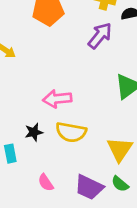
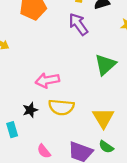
purple arrow: (100, 36) -> (78, 24), turned -70

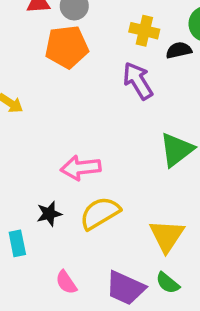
yellow semicircle: (61, 107) -> (100, 213), turned 140

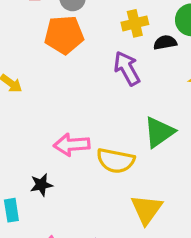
yellow cross: (144, 31) -> (135, 23), turned -30
yellow semicircle: (100, 213) -> (116, 161), moved, turned -141

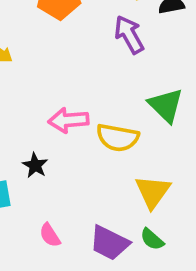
green triangle: (159, 132) -> (166, 105), turned -40
black star: (41, 185) -> (35, 165), turned -30

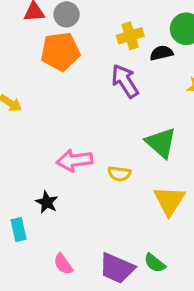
yellow semicircle: (118, 138) -> (119, 174), size x0.6
yellow triangle: (153, 192) -> (169, 201), moved

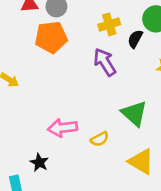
black semicircle: (161, 53) -> (135, 39), turned -48
yellow semicircle: (119, 174) -> (100, 139), turned -36
yellow triangle: (169, 201) -> (141, 162), turned -32

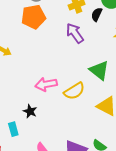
yellow semicircle: (100, 139) -> (74, 91), size x1.5

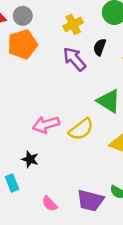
black semicircle: (97, 14) -> (100, 47), moved

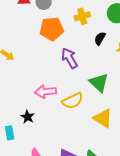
orange pentagon: (22, 44) -> (52, 29), moved
purple arrow: (74, 59) -> (69, 58), moved

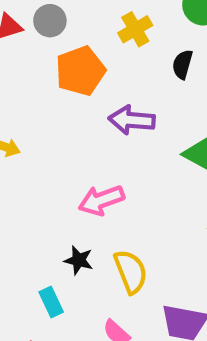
purple arrow: (69, 58) -> (132, 120), turned -40
yellow semicircle: (73, 101) -> (131, 272), moved, turned -70

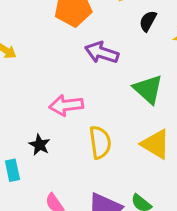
yellow semicircle: (131, 272) -> (100, 142), moved

